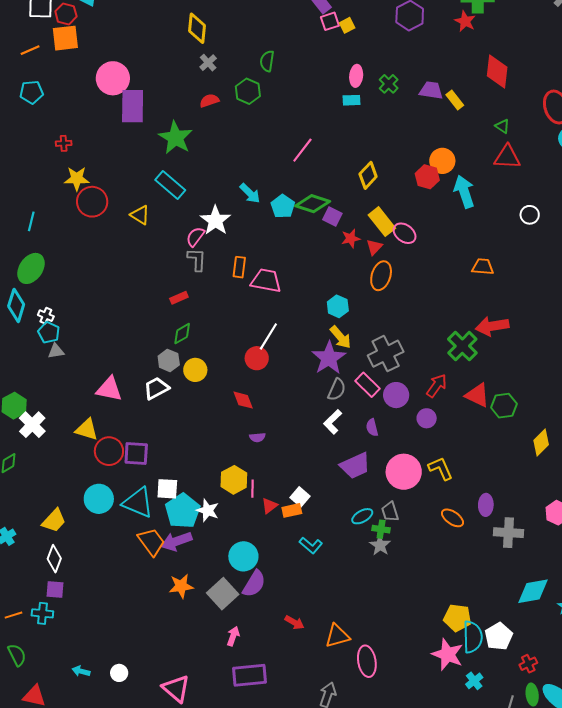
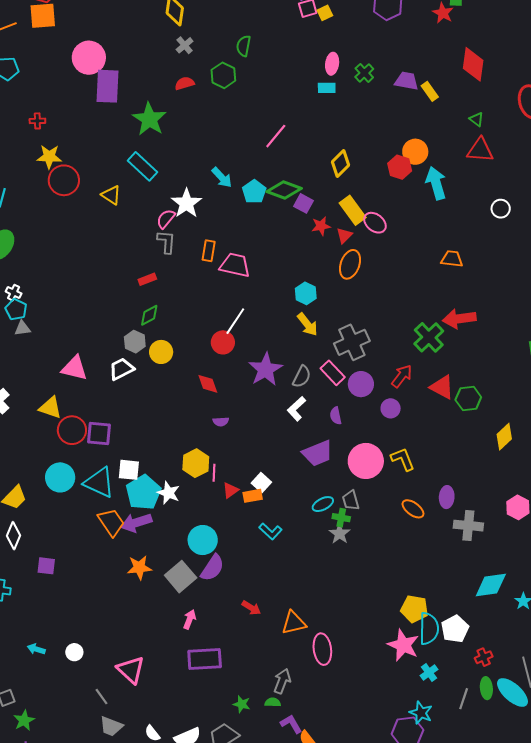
purple star: (329, 358) -> (266, 369), moved
purple square: (55, 590) -> (46, 566), moved

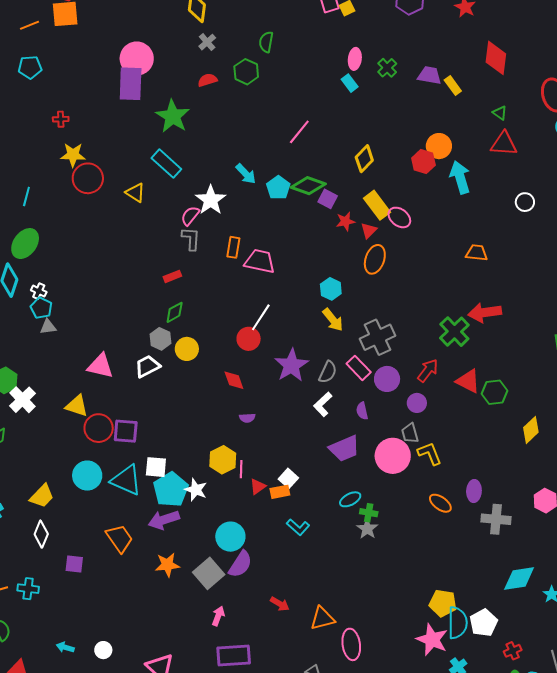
pink circle: (89, 58) -> (137, 59), moved
cyan rectangle: (327, 88) -> (350, 83), turned 54
gray trapezoid: (351, 500) -> (410, 433), moved
orange trapezoid: (111, 522) -> (119, 538), moved

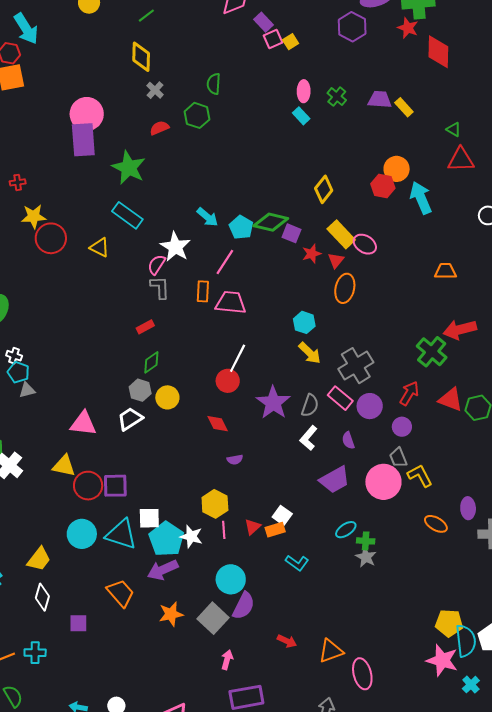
red diamond: (496, 58) -> (438, 52), moved
pink line: (299, 132) -> (225, 262), moved
pink line: (241, 469) -> (224, 530), moved

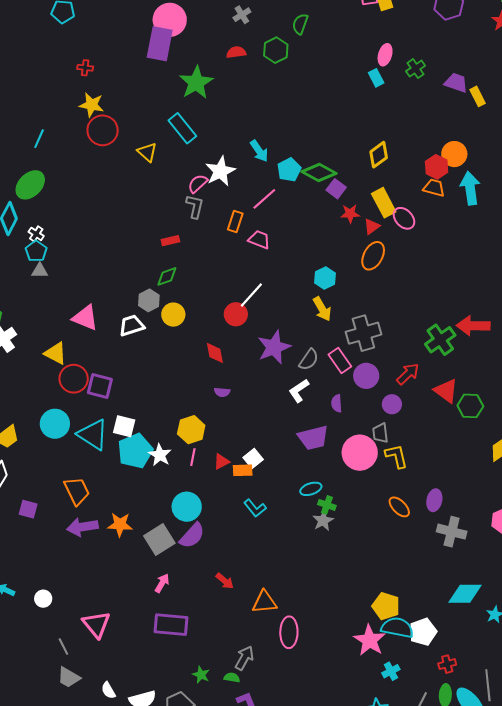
orange trapezoid: (445, 271) -> (434, 188), moved
pink trapezoid: (231, 303) -> (259, 240), size x0.7
purple arrow: (163, 570) -> (82, 527), moved
cyan semicircle: (466, 641) -> (397, 628), turned -88

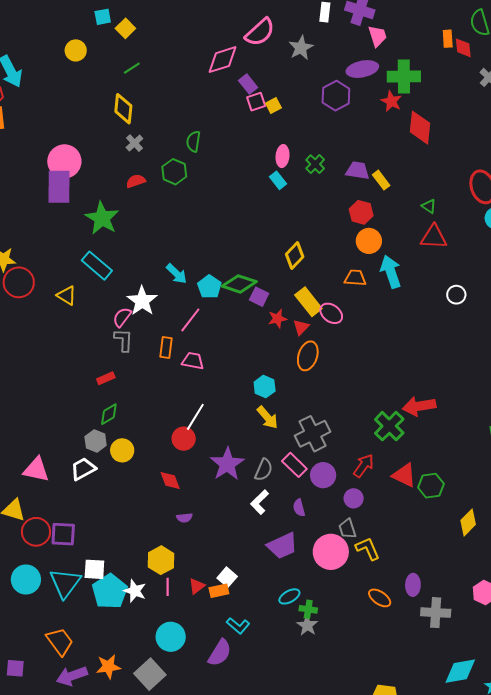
red hexagon: (437, 167) -> (361, 212), moved
cyan triangle: (93, 435) -> (65, 583), turned 44
purple semicircle: (192, 536) -> (220, 653), moved

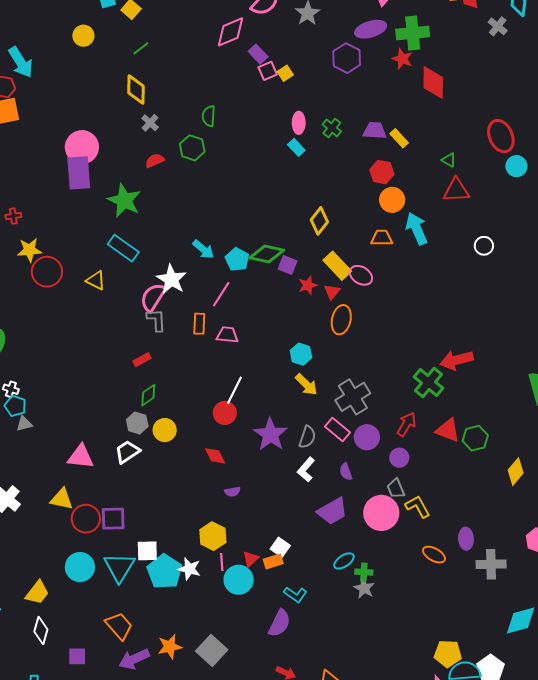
pink semicircle: (122, 317) -> (153, 297), size x1.4
cyan circle: (171, 637) -> (239, 580), moved

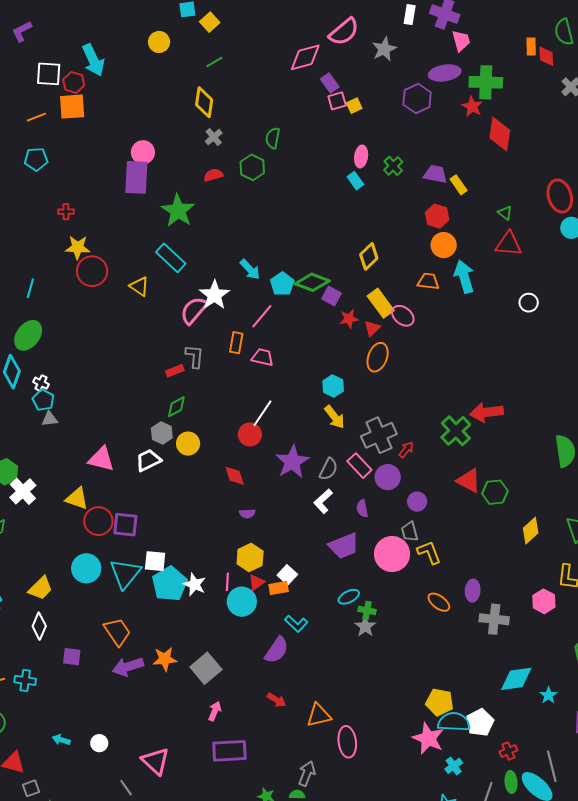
pink circle: (82, 147) -> (143, 152), size x0.7
gray L-shape: (156, 320) -> (195, 356), moved
red arrow: (406, 424) -> (406, 450), moved, size x0.7
yellow hexagon: (213, 536) -> (250, 557), moved

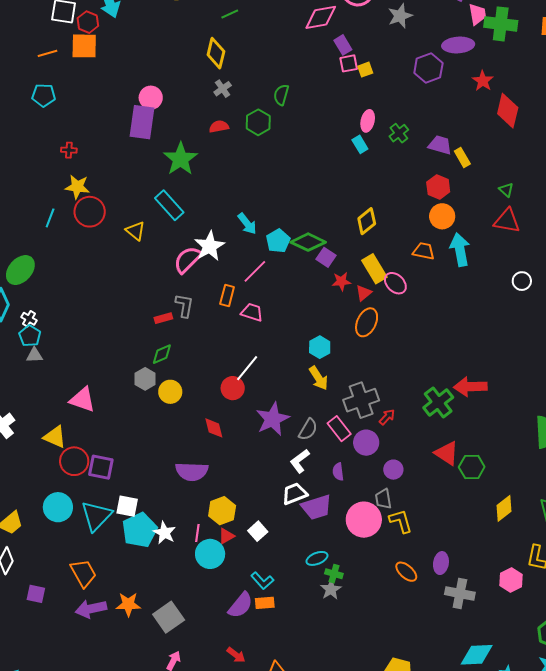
green cross: (486, 82) -> (501, 24), moved
cyan line: (30, 288) -> (50, 218), moved
white trapezoid: (148, 460) -> (294, 494), moved
purple semicircle: (247, 514) -> (192, 471), moved, size x2.0
orange rectangle: (279, 588) -> (265, 603), moved

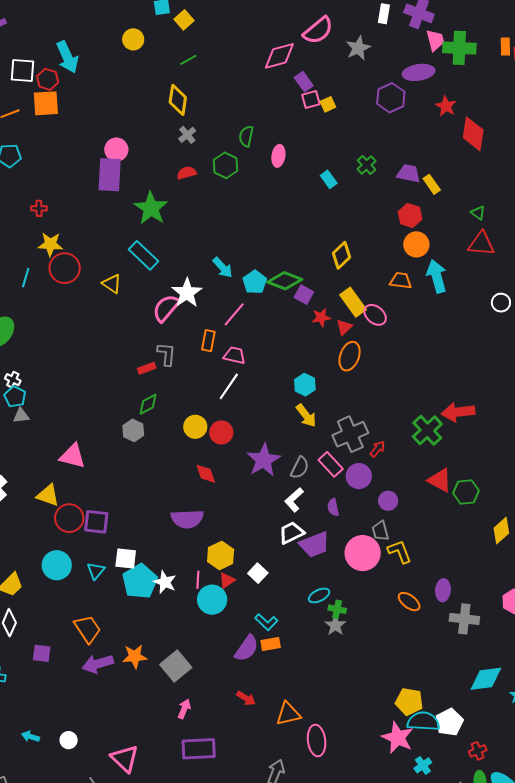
pink ellipse: (368, 121) -> (278, 156), moved
white line: (247, 368) -> (229, 386), moved
yellow circle: (170, 392) -> (195, 427), moved
cyan triangle: (96, 516) -> (96, 571), size x0.6

